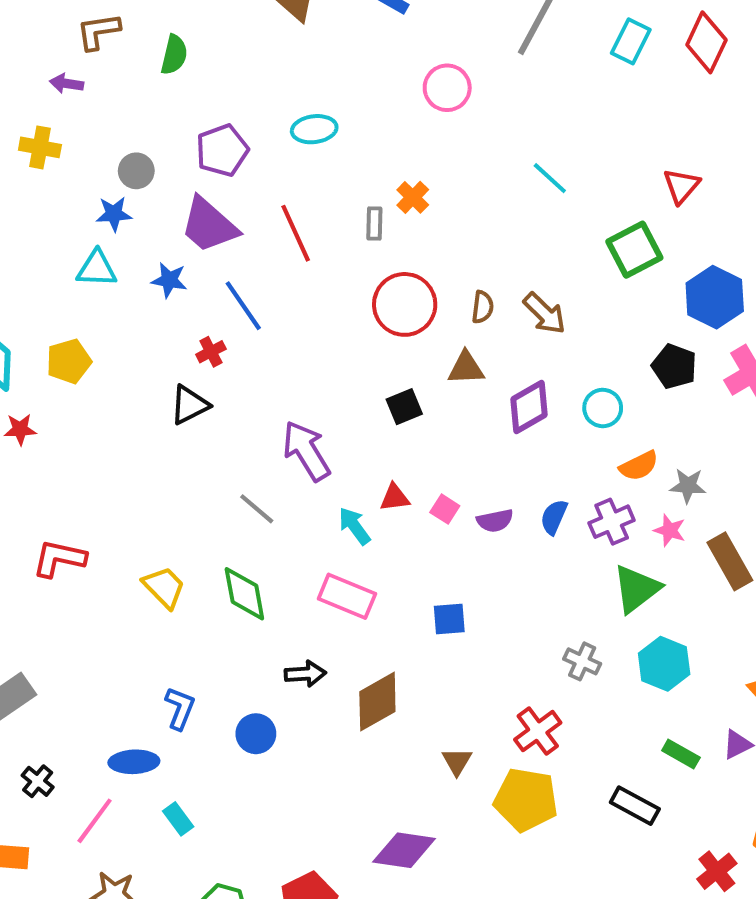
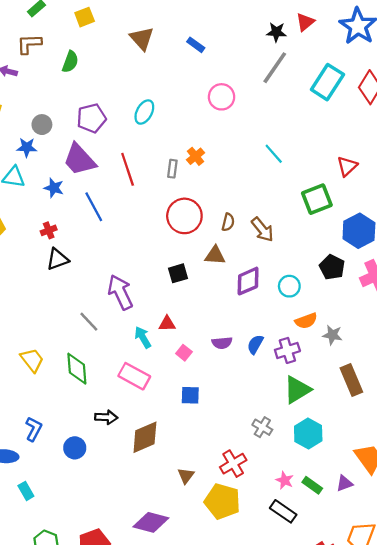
cyan rectangle: (631, 41) -> (327, 82), size x1.4
cyan ellipse: (314, 129) -> (144, 112), turned -60
red cross: (211, 352) -> (49, 230), moved
pink square: (445, 509) -> (184, 353), moved
pink star: (670, 530) -> (285, 480), moved

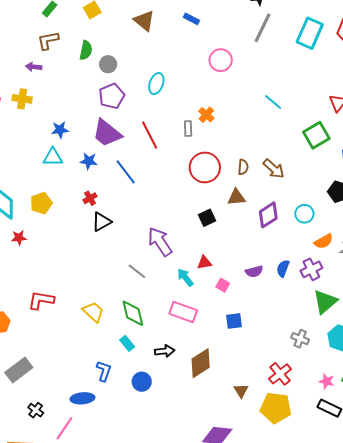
gray circle: (42, 125) -> (108, 64), moved
cyan rectangle: (26, 491) -> (127, 343), moved

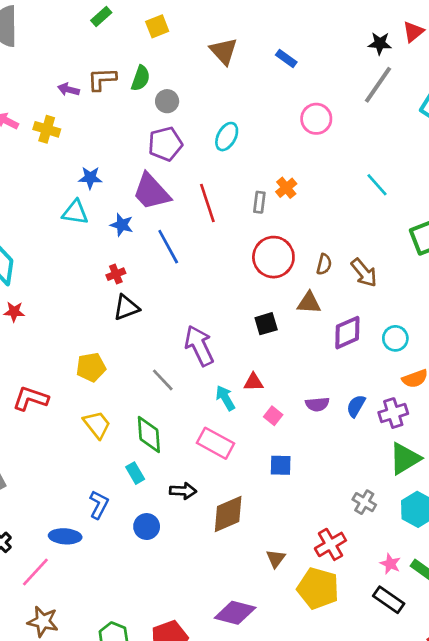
brown L-shape: (48, 41) -> (102, 79), moved
yellow pentagon: (41, 203) -> (91, 367), moved

